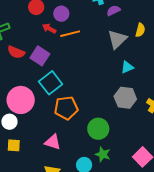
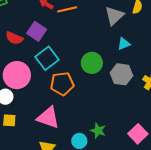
red semicircle: (16, 52) -> (14, 38), moved
green circle: (98, 129) -> (92, 63), moved
pink triangle: (53, 142) -> (48, 118), size x1.4

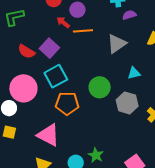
gray triangle: (114, 16) -> (117, 44), moved

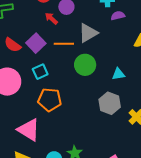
orange line: (83, 31) -> (64, 44), moved
gray triangle: (117, 44) -> (88, 33), moved
cyan square: (56, 76) -> (40, 72), size x0.7
green circle: (100, 87) -> (85, 65), moved

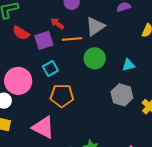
red arrow: (51, 18) -> (57, 24), moved
purple square: (36, 43) -> (44, 40), turned 30
red semicircle: (13, 45) -> (21, 33), moved

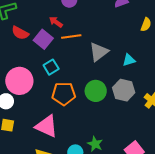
gray triangle: (95, 26) -> (99, 52), moved
purple square: (44, 40) -> (43, 39), turned -30
green circle: (95, 58) -> (96, 91), moved

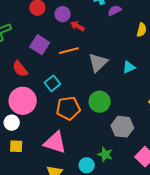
red arrow: (56, 22) -> (77, 26), moved
red semicircle: (20, 33) -> (20, 69), moved, turned 30
purple square: (43, 39) -> (40, 45), moved
gray hexagon: (124, 90) -> (122, 127), moved

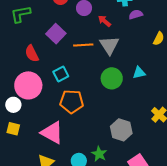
red arrow: (77, 26) -> (104, 21), moved
gray triangle: (98, 63) -> (109, 45), moved, turned -30
green circle: (100, 102) -> (112, 78), moved

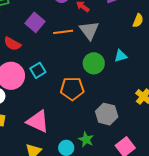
red semicircle: (32, 54) -> (12, 44), turned -30
cyan square: (61, 74) -> (38, 70), moved
orange pentagon: (72, 102) -> (72, 89), moved

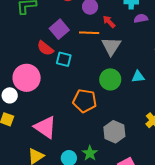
orange line: (63, 32) -> (89, 33), moved
red semicircle: (12, 44) -> (45, 48), moved
cyan square: (38, 70) -> (64, 59), moved, turned 35

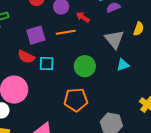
purple square: (59, 29) -> (36, 35), turned 36
gray triangle: (111, 46) -> (114, 39), moved
green circle: (110, 79) -> (85, 66), moved

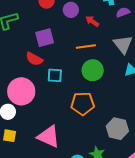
orange line: (66, 32) -> (86, 46), moved
cyan square: (47, 64) -> (55, 75), moved

